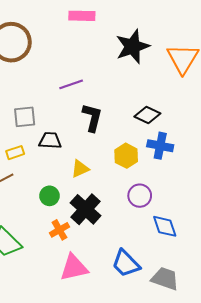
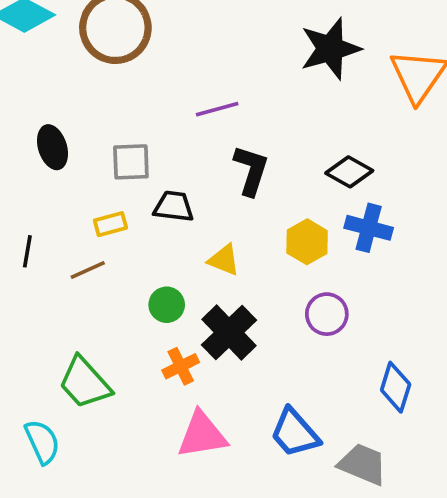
yellow triangle: (80, 169) -> (224, 260), turned 42
blue diamond: (165, 226) -> (396, 387), moved, turned 32

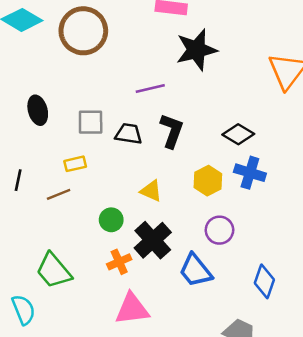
black star: (330, 49) -> (196, 50), moved
black trapezoid: (174, 206) -> (129, 134), moved
blue trapezoid: (295, 433) -> (195, 270), moved

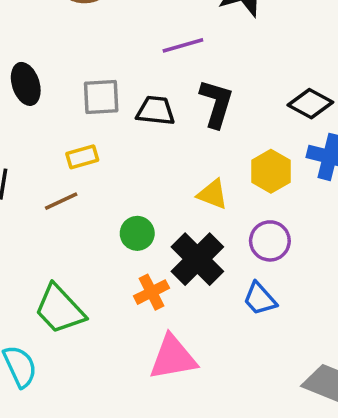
yellow triangle: (151, 191) -> (213, 194), moved
purple circle: (219, 230) -> (270, 241), moved
blue trapezoid: (195, 270) -> (260, 299), size x0.7

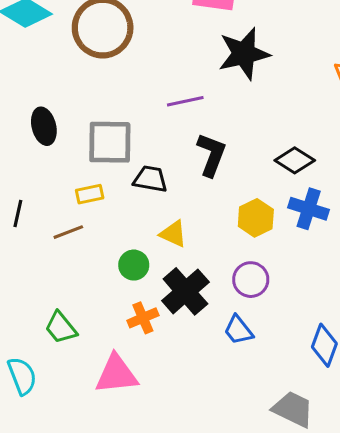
gray square: (101, 97) -> (110, 142), size x1.4
black trapezoid: (156, 111) -> (150, 179), moved
yellow triangle: (213, 194) -> (173, 234), moved
green trapezoid: (60, 309) -> (61, 328), size x0.7
pink triangle: (173, 358) -> (116, 374), moved

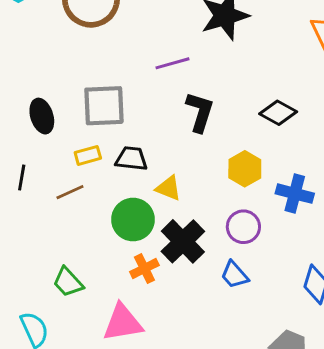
black ellipse: (44, 126) -> (42, 116), moved
black trapezoid: (150, 179) -> (131, 159), moved
blue cross: (309, 209) -> (295, 194), moved
green circle: (134, 265) -> (133, 220), size x1.5

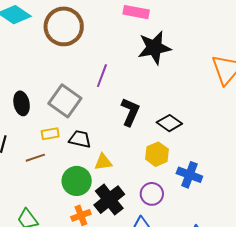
purple line: (172, 63) -> (102, 76), moved, turned -60
gray square: (104, 106) -> (65, 101), turned 32
black diamond: (278, 113) -> (169, 123), moved
yellow triangle: (168, 188) -> (103, 162), turned -36

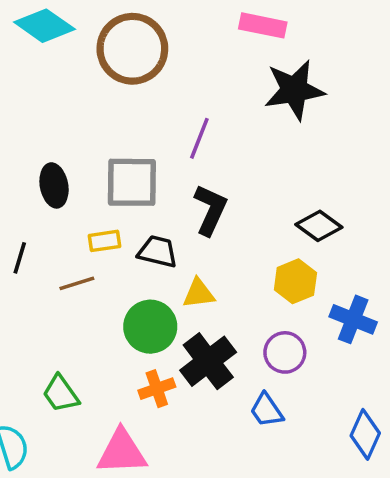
gray square: (65, 101) -> (132, 182), turned -36
black L-shape: (130, 112) -> (210, 210), moved

